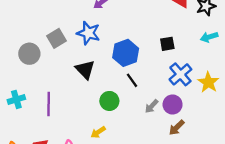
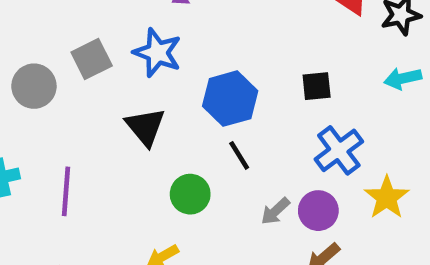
yellow star: (208, 82) -> (387, 197), moved

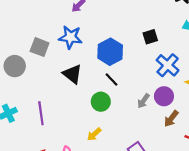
gray square: (92, 59) -> (40, 47), turned -30
black line: (239, 155) -> (112, 80), moved

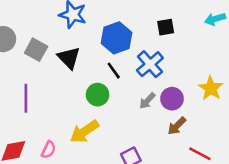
gray square: (40, 47) -> (36, 50), moved
blue cross: (168, 65) -> (150, 64), moved
yellow arrow: (94, 134) -> (84, 132), size x1.6

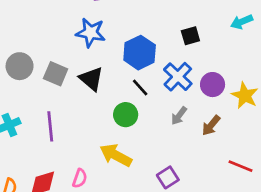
purple circle: (172, 99) -> (213, 85), moved
brown arrow: (177, 126) -> (211, 125), moved
yellow arrow: (84, 132) -> (116, 155), turned 68

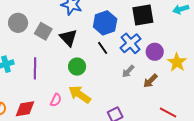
black square: (190, 36) -> (143, 15), size x1.6
green circle: (126, 115) -> (77, 67), moved
pink semicircle: (80, 178) -> (56, 100), moved

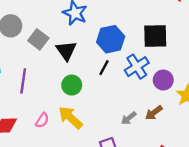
black line: (103, 48) -> (104, 68), turned 56
gray arrow: (128, 71) -> (129, 118), moved

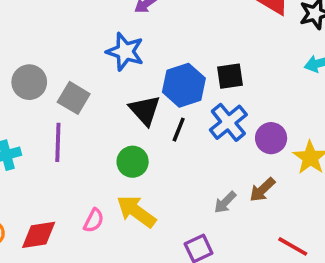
black square: (155, 36) -> (230, 76), moved, size x0.7
black triangle: (66, 51) -> (145, 110), moved
purple line: (23, 81) -> (58, 142), moved

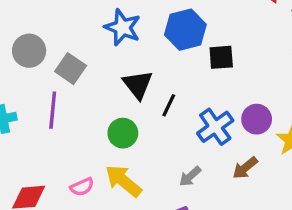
blue hexagon: (184, 85) -> (185, 30), moved
blue cross: (228, 122) -> (215, 127), moved
gray arrow: (225, 202) -> (190, 176), moved
pink semicircle: (94, 220) -> (82, 187), turned 35

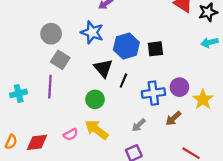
blue hexagon: (185, 30) -> (126, 46), moved
gray circle: (29, 51) -> (51, 34), moved
blue cross: (215, 127) -> (153, 93), turned 30

